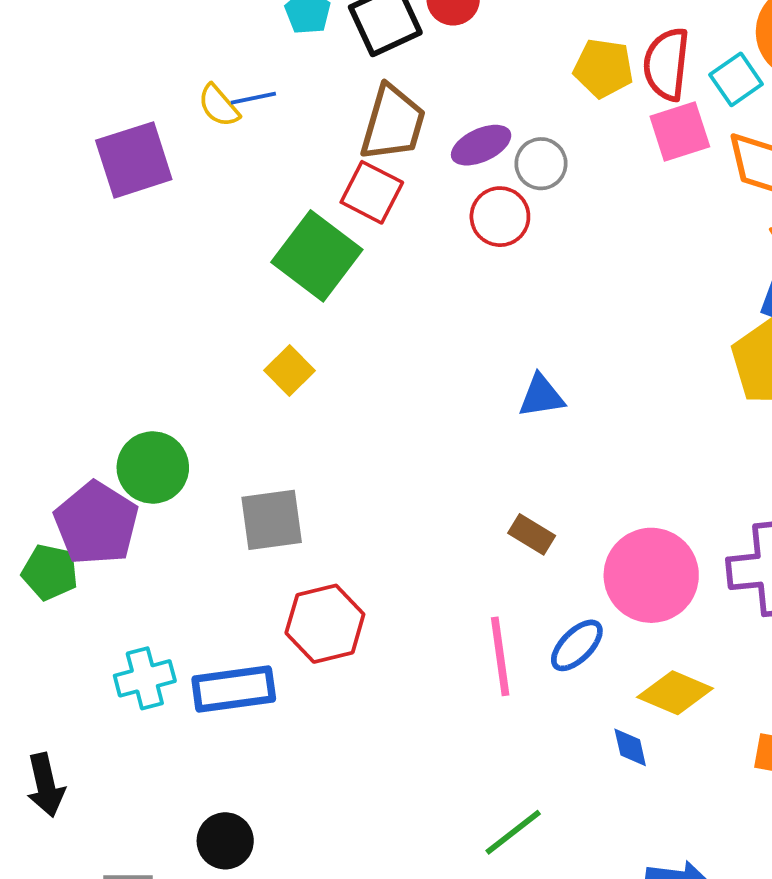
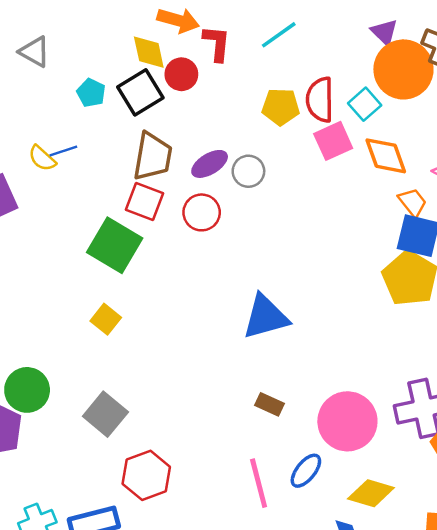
red circle: (500, 217) -> (202, 212), moved
blue triangle: (541, 396) -> (266, 317), size x1.6
gray square: (272, 520) -> (105, 414), turned -36

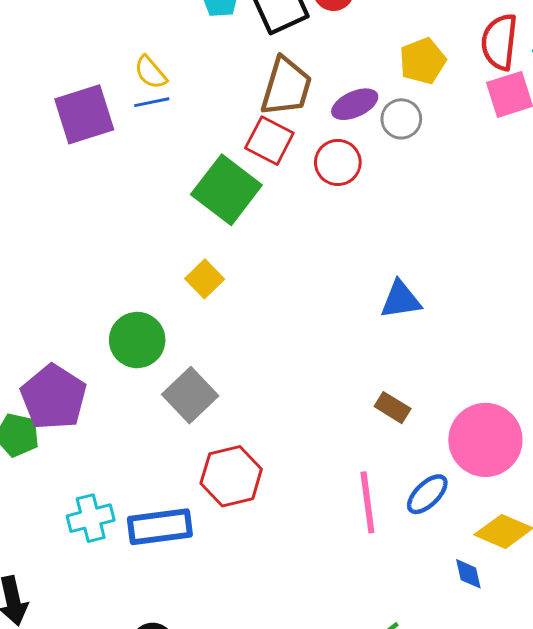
yellow pentagon: (281, 107) -> (423, 61), moved, turned -30
blue line: (63, 151) -> (152, 102), moved
blue triangle: (266, 317) -> (401, 300), size x0.7
green circle: (27, 390) -> (137, 340), moved

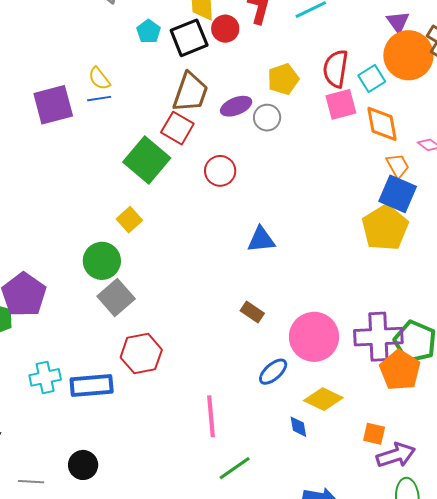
red circle: (338, 162) -> (220, 171), moved
green circle: (137, 340) -> (102, 261), moved
pink line: (367, 502) -> (211, 416), moved

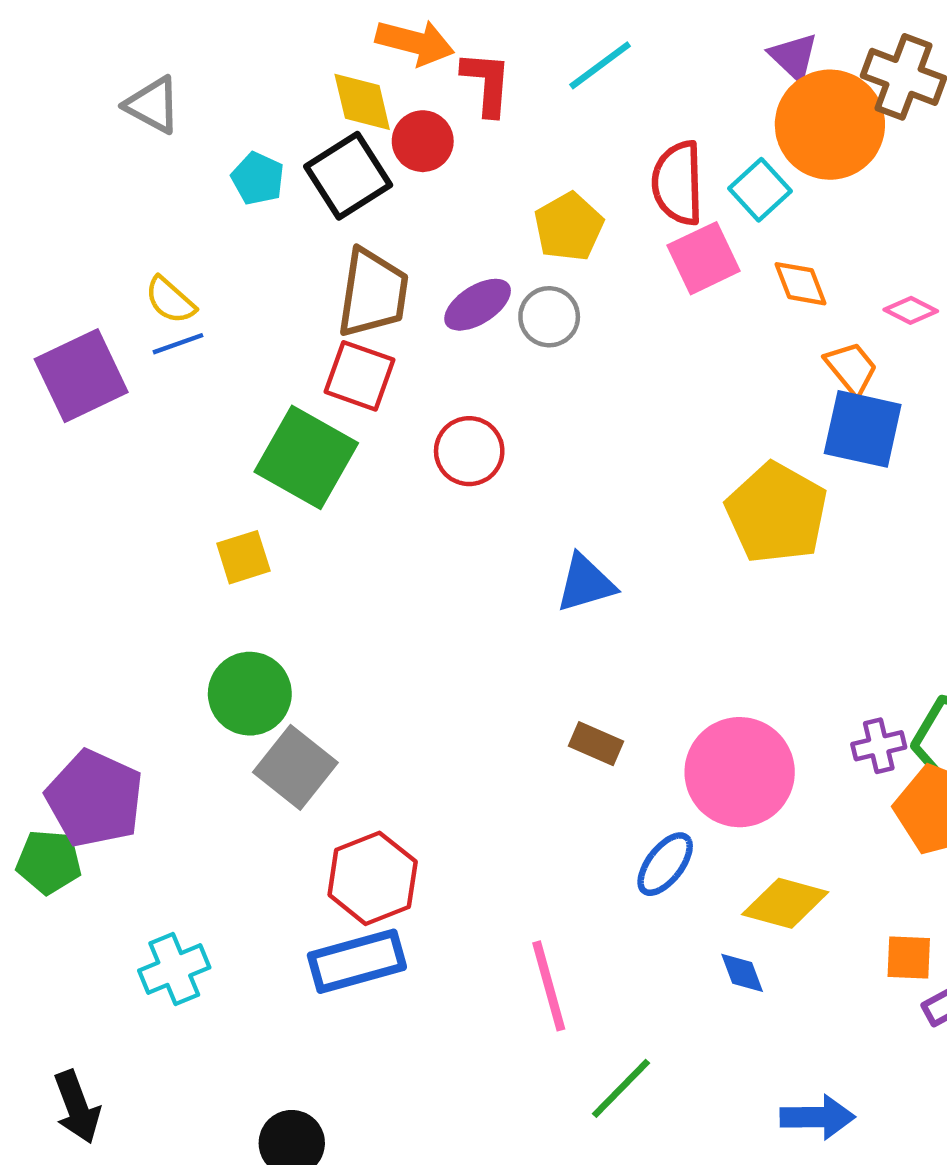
orange diamond: (382, 124) -> (801, 284), size x0.7
yellow square: (129, 220) -> (243, 557), moved, turned 35
yellow pentagon: (385, 228) -> (777, 513), moved
purple cross: (378, 337) -> (879, 746), size x0.5
blue rectangle: (92, 385) -> (357, 961), moved

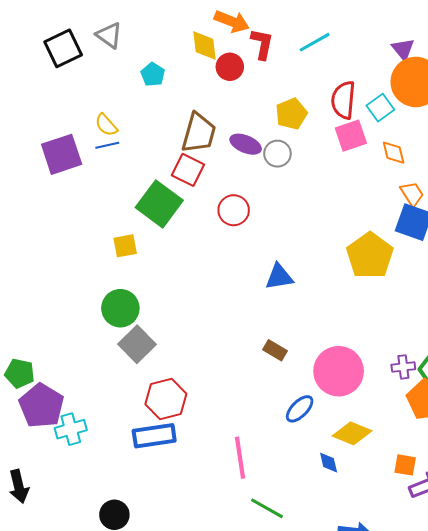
black square: (348, 176) -> (63, 48), moved
purple ellipse: (478, 305) -> (246, 144), turned 48
purple pentagon: (95, 799) -> (41, 406), moved
green line: (621, 1088) -> (267, 508), turned 68

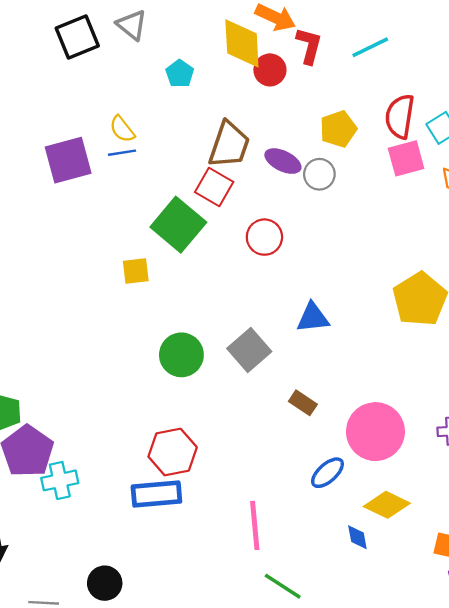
yellow diamond: (204, 45) -> (242, 43), size x1.4
green circle: (120, 308) -> (181, 355), moved
gray square: (137, 344) -> (249, 350), moved

